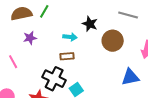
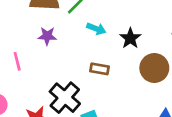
cyan arrow: (70, 37) -> (96, 29), moved
brown rectangle: (67, 56) -> (99, 69), moved

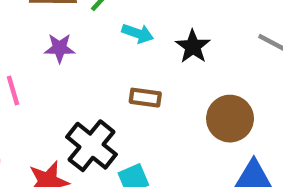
brown circle: (154, 68) -> (230, 119), moved

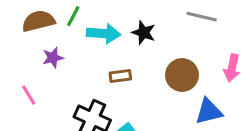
cyan arrow: (138, 33) -> (103, 34), size x1.5

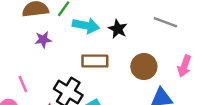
brown rectangle: (120, 76) -> (95, 61), size x1.5
pink line: (29, 95) -> (23, 84), moved

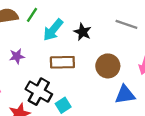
cyan arrow: (86, 26) -> (53, 30), turned 120
purple star: (43, 40) -> (17, 56), moved

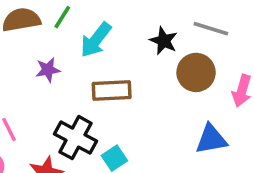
black star: (83, 32) -> (164, 41), moved
purple star: (17, 56) -> (48, 70), moved
brown circle: (108, 66) -> (196, 72), moved

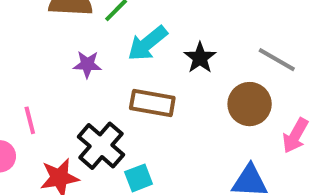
black star: (164, 41) -> (200, 58), moved

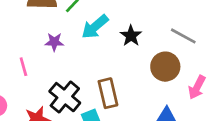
brown rectangle: (152, 103) -> (108, 93), moved, turned 68
pink line: (30, 120) -> (23, 67), moved

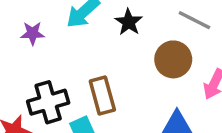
black cross: (65, 97) -> (48, 102), turned 36

